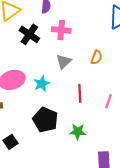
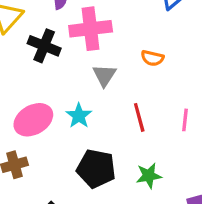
pink cross: (61, 30) -> (91, 29), size x1.4
orange semicircle: (96, 57) -> (152, 58), turned 96

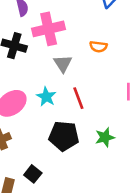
red line: (139, 117) -> (78, 98), moved

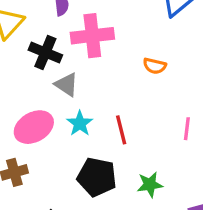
gray triangle: (63, 64) -> (66, 85), moved, turned -30

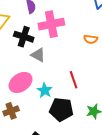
cyan star: (80, 123) -> (45, 90), moved

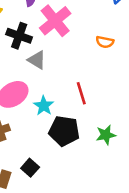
pink cross: (51, 24) -> (55, 21), turned -30

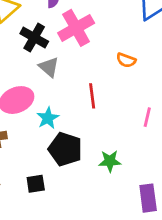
red line: (81, 93) -> (92, 96), moved
black square: (30, 168) -> (36, 184), moved, turned 30

